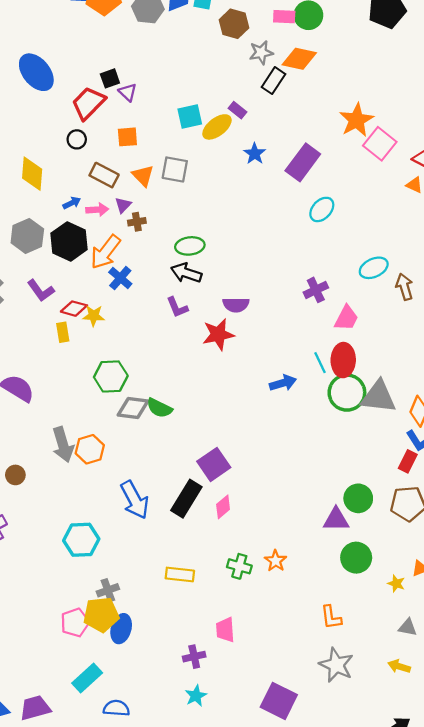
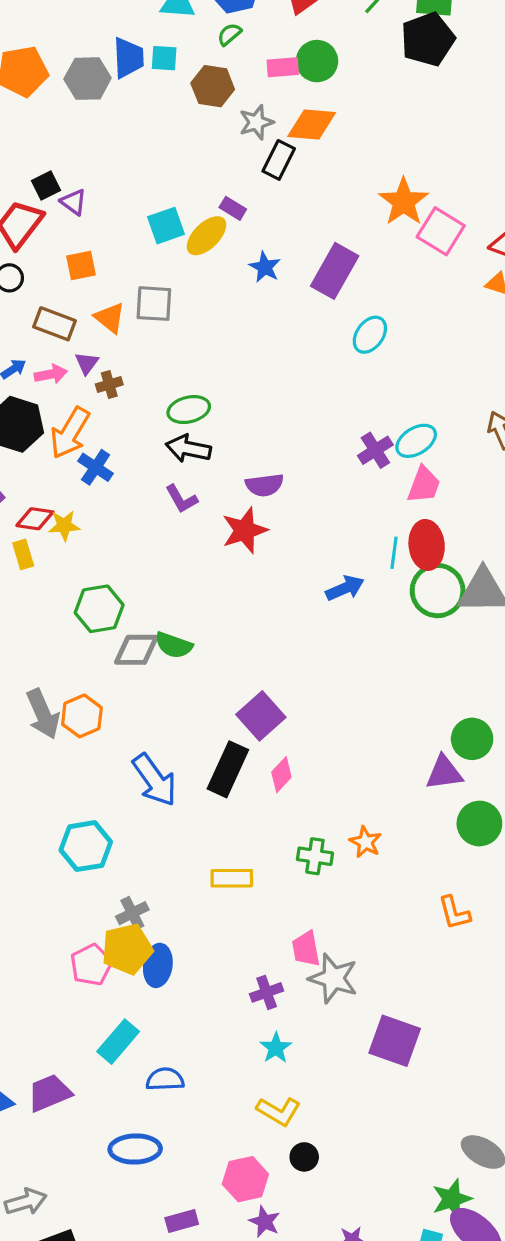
cyan ellipse: (374, 268) -> (416, 441), moved
cyan line: (320, 363) -> (394, 553), turned 40
gray star: (336, 665) -> (333, 978), moved

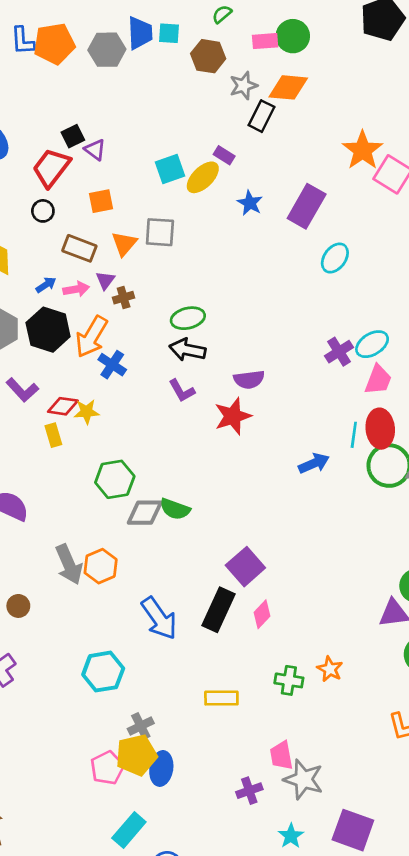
orange triangle: (110, 318) -> (124, 244), turned 32
cyan star: (276, 1048) -> (291, 836), moved

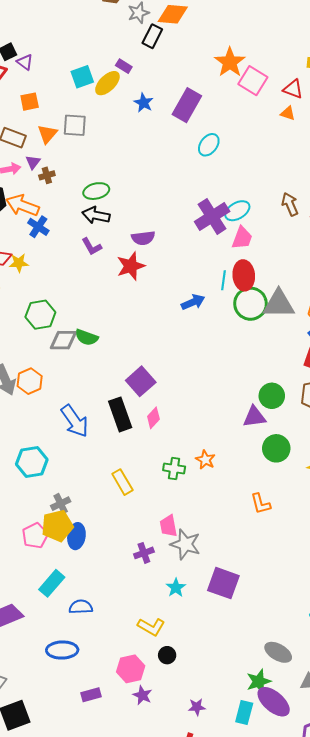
orange arrow: (91, 337) -> (22, 205), turned 80
purple cross: (339, 352) -> (212, 216), size x1.6
black rectangle: (219, 610) -> (120, 414), turned -44
yellow rectangle: (221, 698) -> (122, 482), turned 60

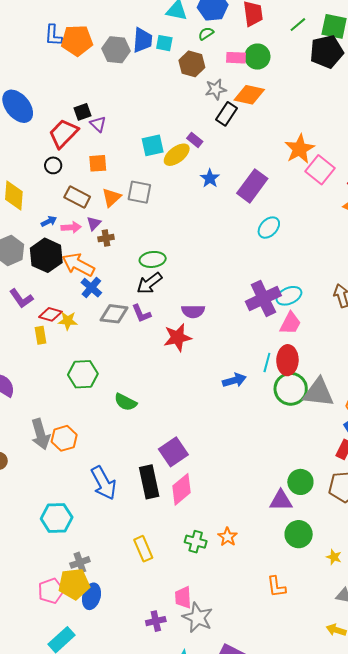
black arrow: (96, 215) -> (149, 283), turned -56
gray diamond: (63, 340) -> (114, 314), moved
pink diamond: (153, 418) -> (181, 489), size x1.5

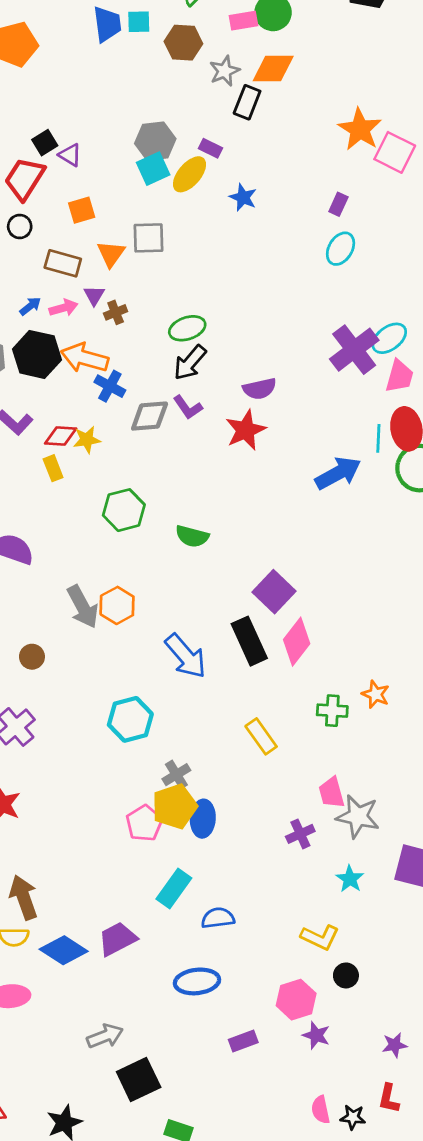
gray hexagon: (116, 50) -> (155, 141), moved
purple rectangle: (252, 186) -> (338, 204), moved, size x0.5
blue arrow: (234, 380) -> (338, 473), size x1.4

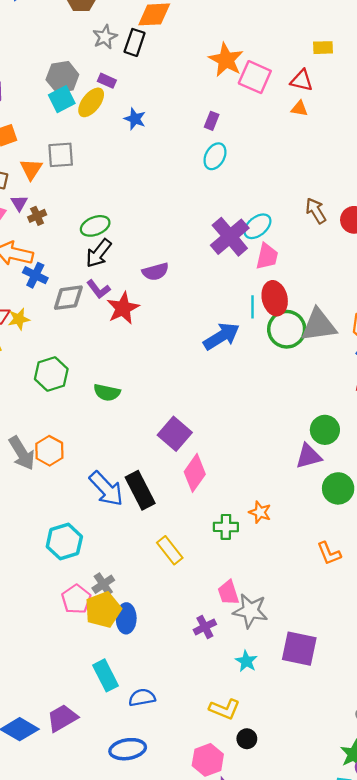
gray star: (224, 71) -> (105, 37), moved
red star: (246, 430) -> (123, 308), moved
black rectangle: (249, 641) -> (140, 490), moved
pink pentagon: (144, 823) -> (76, 599), moved
cyan rectangle: (174, 888) -> (106, 675), turned -60

